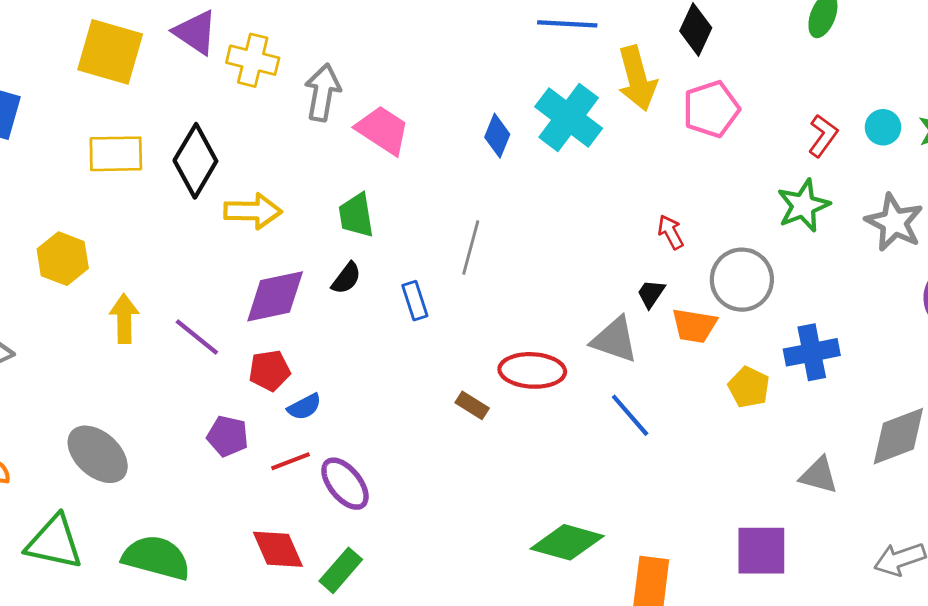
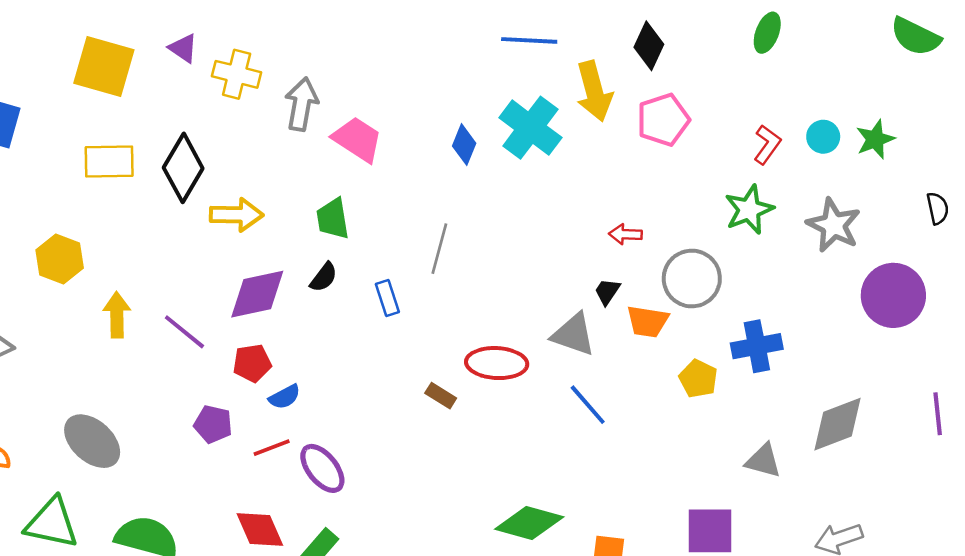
purple triangle: (195, 32) -> (183, 48), size x0.7
red arrow: (671, 232) -> (625, 234), turned -60

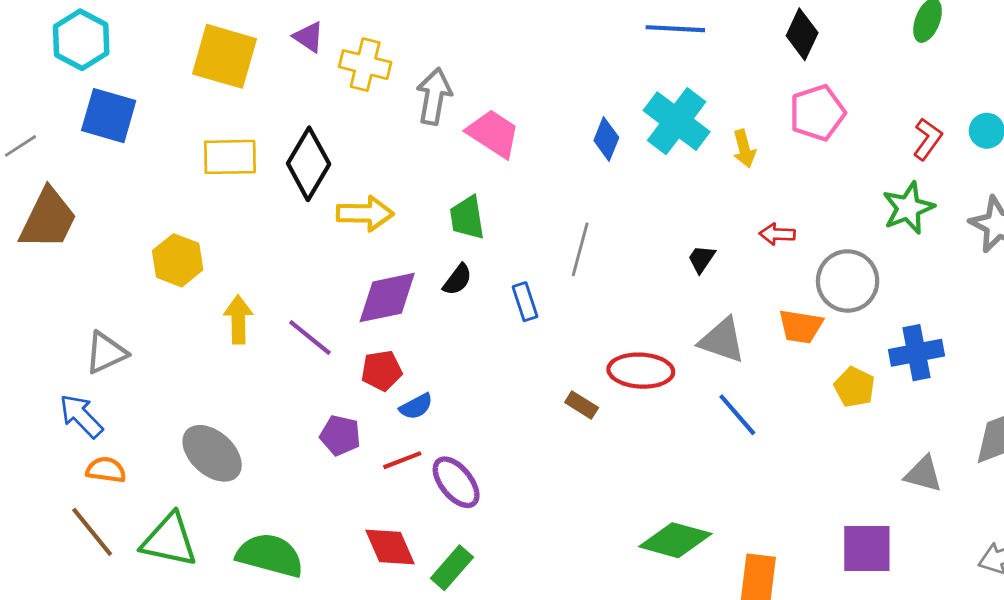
yellow arrow: (594, 91) -> (744, 149), moved, size x0.6
black trapezoid: (607, 292) -> (701, 259), moved

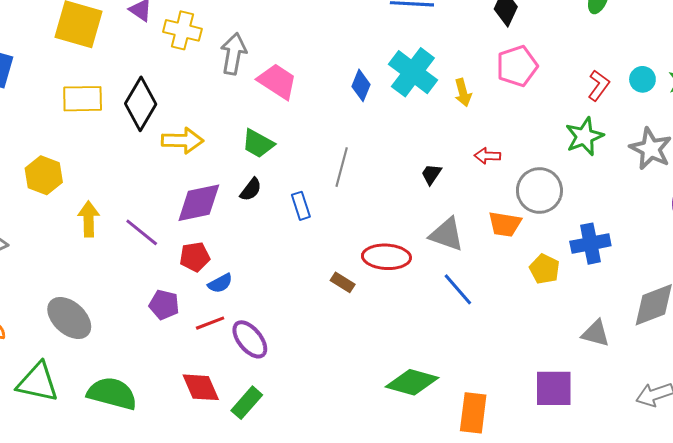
green trapezoid: (467, 218) -> (258, 144), turned -52

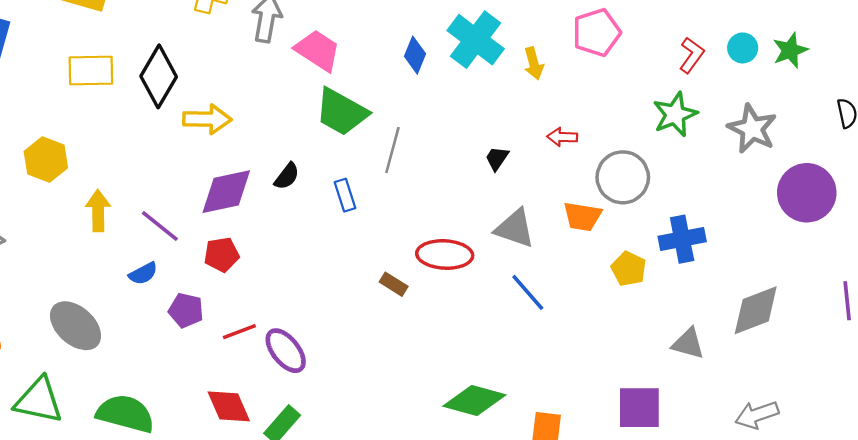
green trapezoid: (258, 144) -> (341, 112), moved, size x1.4
blue semicircle: (220, 283) -> (143, 273), moved

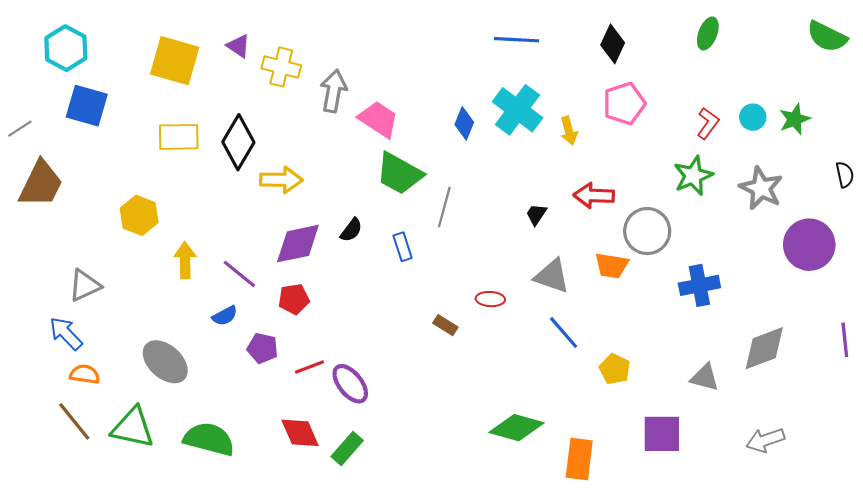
red arrow: (562, 137) -> (594, 196), size x1.5
red ellipse: (445, 254) -> (490, 299), size x0.6
yellow pentagon: (629, 269) -> (615, 369), moved

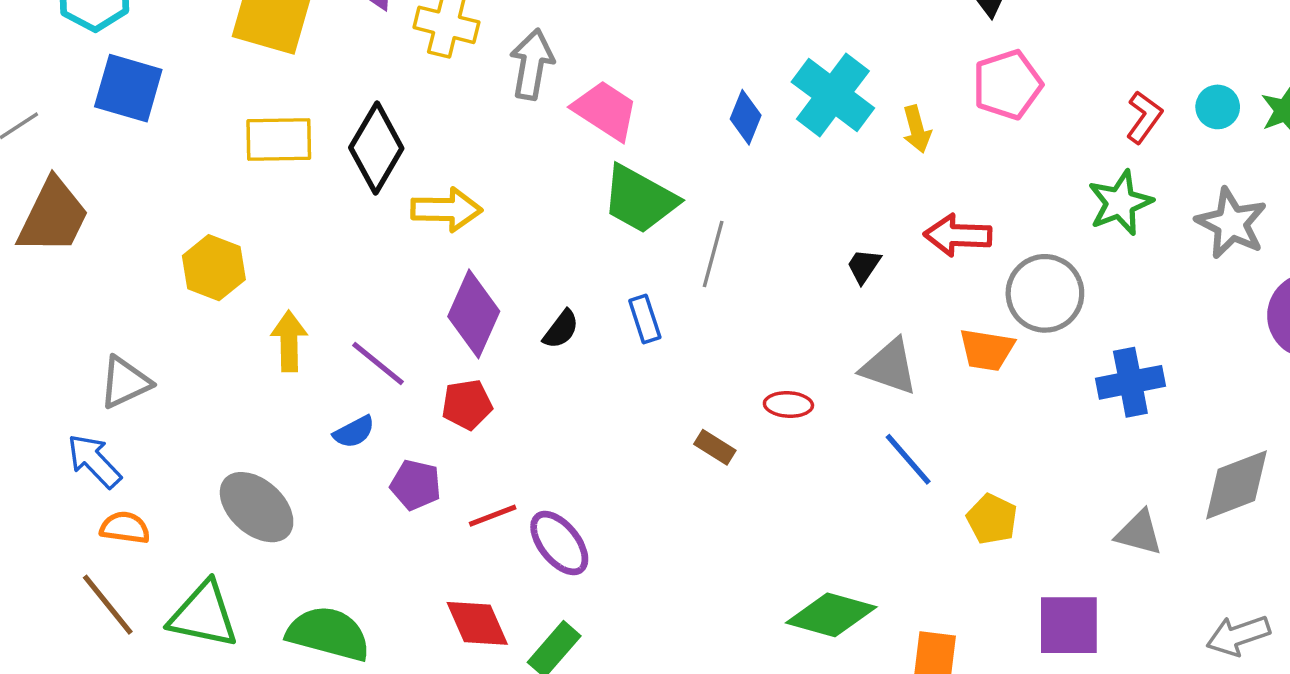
black semicircle: (351, 230) -> (561, 329), moved
purple diamond: (298, 244) -> (474, 314), turned -54

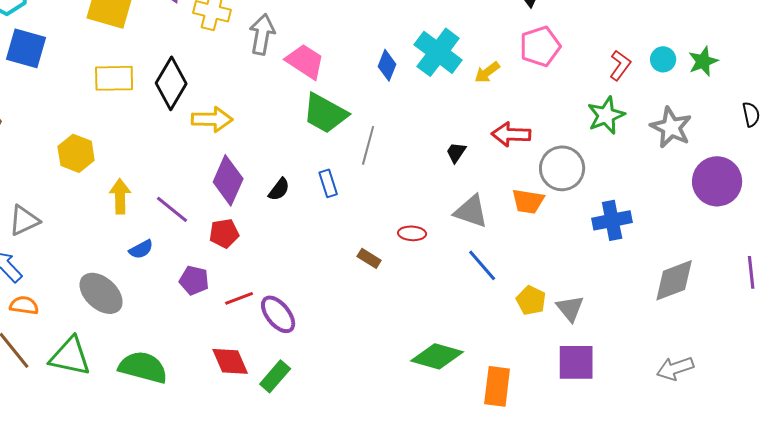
yellow arrow: (917, 129) -> (487, 72), turned 68
blue semicircle: (354, 432) -> (141, 249), moved
gray triangle: (1139, 533) -> (570, 308), moved, turned 36

